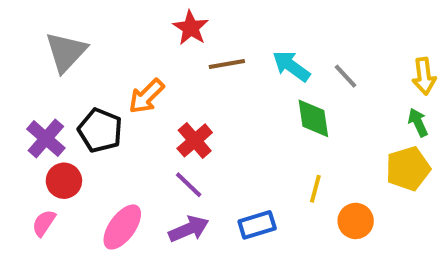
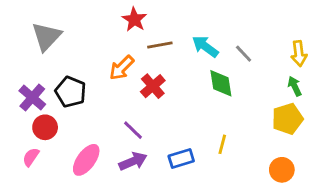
orange arrow: (146, 96) -> (122, 68), moved
red cross: (195, 140) -> (153, 86), moved
yellow line: (315, 189) -> (222, 144), moved
orange circle: (356, 221) -> (282, 170), moved

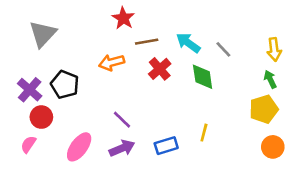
orange arrow: (122, 68) -> (112, 62), turned 30
red cross: (153, 86) -> (160, 69), moved
orange circle: (282, 170) -> (273, 147), moved

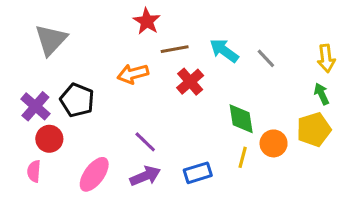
green diamond: (203, 77) -> (241, 119), moved
pink semicircle: (28, 144) -> (34, 171), turned -30
orange circle: (273, 147) -> (274, 143), moved

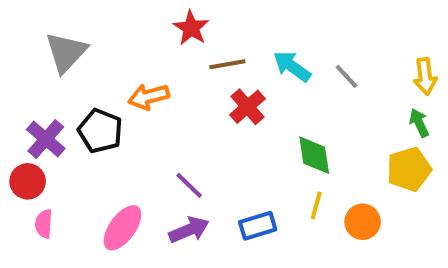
orange arrow: (133, 74) -> (149, 97), moved
red circle: (49, 139) -> (28, 181), moved
orange circle: (274, 143) -> (363, 222), moved

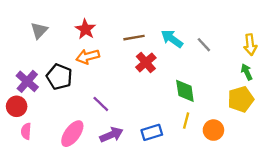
red star: (191, 28) -> (85, 29), moved
gray triangle: (66, 52) -> (39, 30), size x0.7
purple line: (189, 185) -> (101, 104), moved

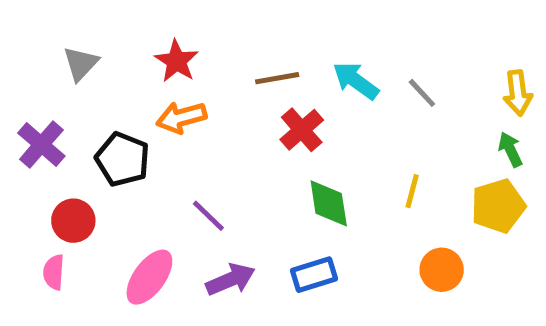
purple cross: (27, 81) -> (41, 145), moved
green diamond: (185, 91) -> (329, 203), moved
red circle: (17, 106) -> (73, 221), moved
yellow line: (186, 121) -> (412, 191), moved

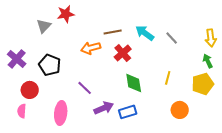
red star: (176, 61) -> (66, 14), moved, turned 30
gray triangle: (81, 63) -> (44, 26), moved
orange arrow: (181, 118) -> (91, 48), moved
pink ellipse: (149, 277) -> (61, 113), turned -30
purple arrow: (230, 280) -> (104, 108), moved

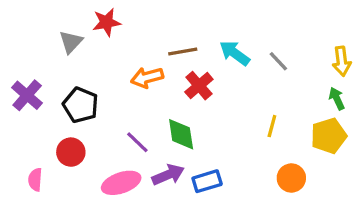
green diamond: (134, 83) -> (181, 134), moved
red circle: (30, 90) -> (71, 152), moved
pink ellipse: (61, 113) -> (121, 183), moved, turned 65

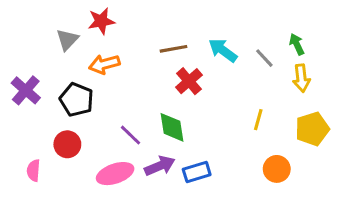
yellow arrow: (342, 61) -> (301, 78), moved
orange arrow: (147, 77) -> (104, 64), moved
green arrow: (337, 99) -> (297, 44), moved

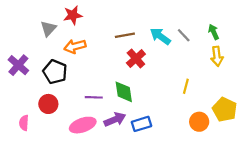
gray line: (264, 58) -> (184, 35), moved
yellow pentagon: (312, 129) -> (225, 110), moved, turned -30
purple line: (130, 135) -> (94, 97), turned -42

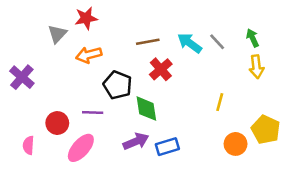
black pentagon: (55, 72) -> (118, 85), moved
purple line: (94, 97) -> (93, 113), moved
pink ellipse: (83, 125) -> (81, 148), moved, turned -30

